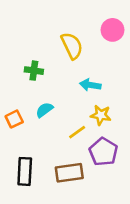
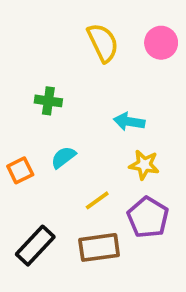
yellow semicircle: (72, 46) -> (103, 43), moved
yellow line: (77, 132) -> (97, 200), moved
black rectangle: (25, 171) -> (35, 246), turned 40

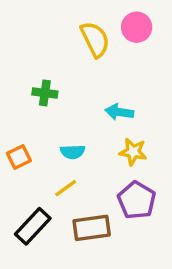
pink circle: (161, 43) -> (137, 27), moved
cyan semicircle: (63, 157) -> (73, 152), moved, turned -145
yellow line: (97, 200) -> (66, 188), moved

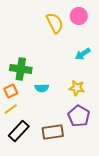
green cross: (45, 93) -> (21, 69), moved, size x1.5
cyan arrow: (119, 112) -> (83, 54), moved, turned -42
yellow line: (66, 188) -> (11, 109), moved

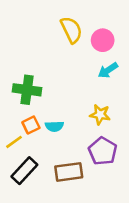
pink circle: (79, 16) -> (103, 40), moved
cyan semicircle: (42, 88) -> (54, 126), moved
orange square: (11, 91) -> (31, 125), moved

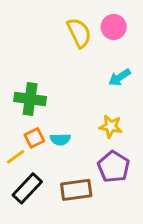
pink circle: (103, 40) -> (114, 27), moved

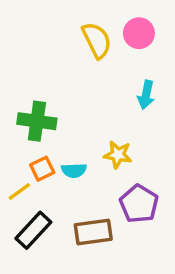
cyan arrow: (119, 77) -> (146, 95), turned -45
yellow star: (111, 126) -> (118, 155), moved

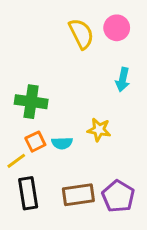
purple pentagon: (139, 204) -> (118, 196), moved
black rectangle: (33, 230) -> (28, 193), turned -52

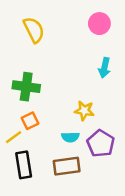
yellow semicircle: (81, 34) -> (34, 30), moved
cyan semicircle: (62, 143) -> (70, 137), moved
purple pentagon: (118, 196) -> (101, 143), moved

